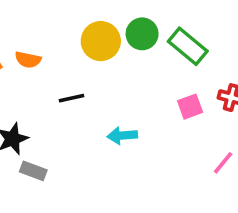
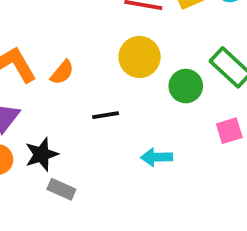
green circle: (142, 34) -> (186, 86), moved
orange semicircle: (28, 60) -> (62, 72), turned -65

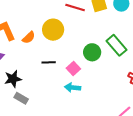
yellow circle: (140, 57) -> (53, 30), moved
pink square: (229, 131) -> (73, 69), moved, turned -32

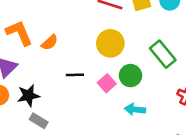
yellow circle: (53, 30) -> (110, 43), moved
green circle: (92, 52) -> (130, 76), moved
cyan arrow: (73, 87) -> (135, 109), moved

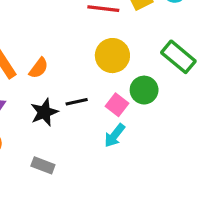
black star: (28, 96) -> (44, 112), moved
cyan arrow: (135, 109) -> (115, 135), moved, turned -48

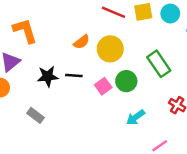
orange semicircle: (39, 68) -> (82, 42), moved
cyan arrow: (115, 135) -> (136, 117), moved

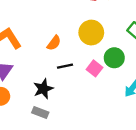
orange semicircle: (82, 42) -> (54, 43), moved
black star: (48, 76) -> (43, 89), moved

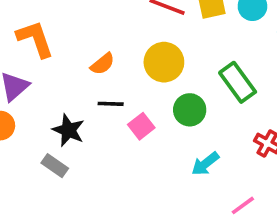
pink square: (94, 68) -> (141, 126), moved
black star: (43, 89) -> (68, 130), turned 30

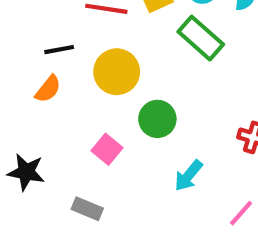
green rectangle: (238, 82) -> (201, 38), moved
black line: (111, 104) -> (59, 50), moved
gray rectangle: (55, 166) -> (87, 209), moved

